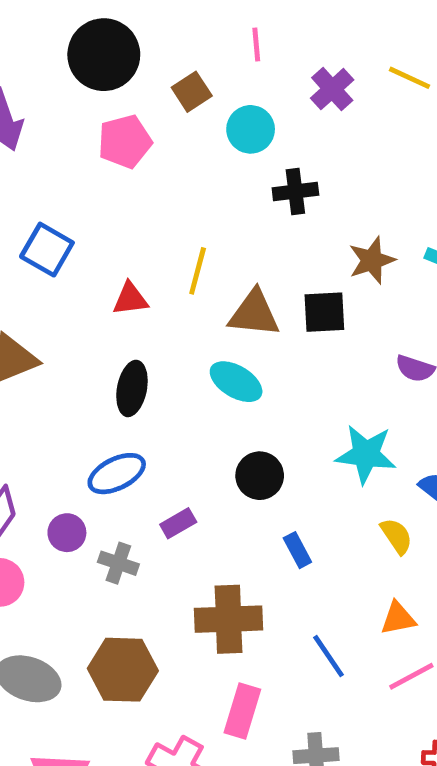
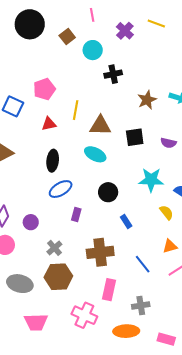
pink pentagon: (125, 141) -> (44, 89), moved
black square: (324, 312) -> (135, 137), moved
blue ellipse: (117, 474) -> (61, 189), moved
purple rectangle: (178, 523) -> (76, 215), turned -40
gray cross: (118, 563) -> (54, 248), moved, turned 35

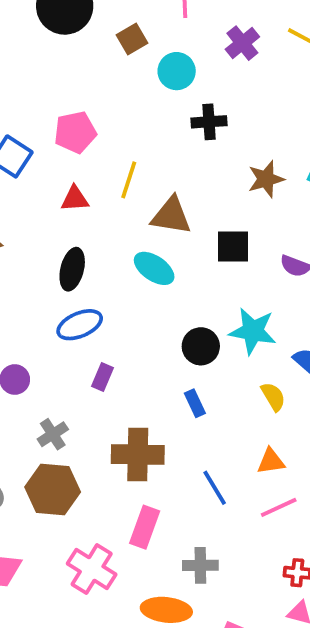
black circle: (108, 192) -> (201, 346), moved

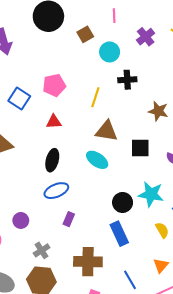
brown star: (266, 179) -> (158, 111), turned 30
yellow line: (129, 180) -> (95, 97), moved
blue rectangle: (195, 403) -> (119, 234), size x1.6
orange triangle: (271, 461) -> (161, 265), turned -42

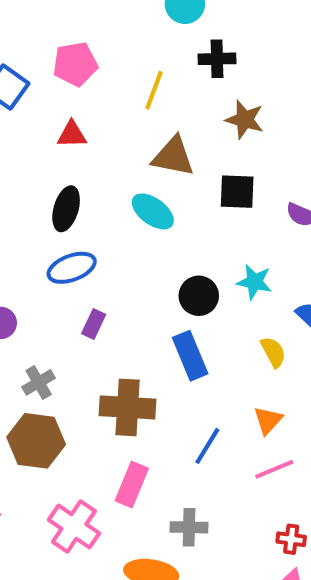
brown star: (158, 111) -> (245, 120), moved
cyan star: (151, 194) -> (254, 282), size x0.7
blue line: (130, 280) -> (207, 446), turned 60

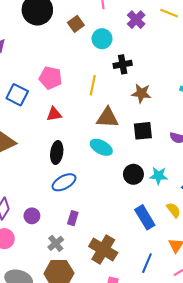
pink pentagon: (75, 64) -> (50, 78), turned 30
black circle: (199, 296) -> (133, 174), moved
purple rectangle: (94, 324) -> (73, 218), moved
blue rectangle: (190, 356) -> (145, 217), moved
brown cross: (128, 407) -> (103, 249), turned 36

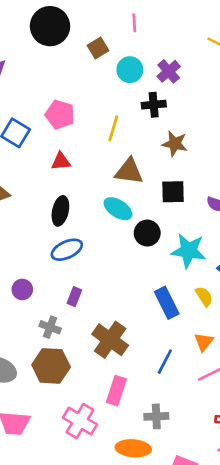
purple cross: (136, 20) -> (169, 71), moved
black circle: (133, 174) -> (147, 233), moved
cyan star: (159, 176) -> (189, 251), size x1.5
gray cross: (56, 243) -> (50, 327), turned -35

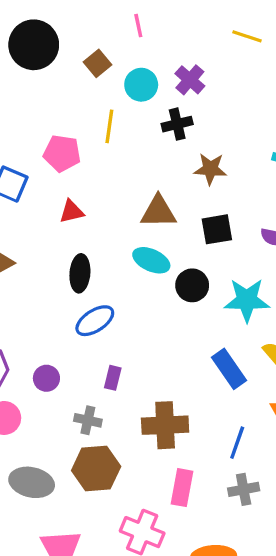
yellow line: (113, 128) -> (109, 126), moved
brown cross: (110, 340) -> (165, 425), turned -30
gray cross: (156, 416) -> (244, 489), moved

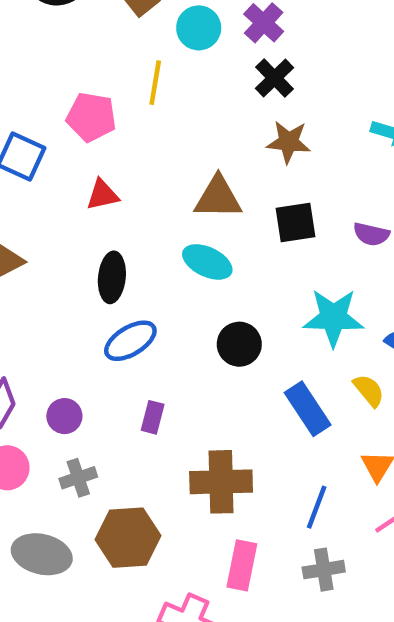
black cross: (177, 124) -> (274, 78), moved, turned -32
black circle: (192, 285) -> (239, 344), moved
gray cross: (88, 420) -> (78, 478), moved, turned -32

